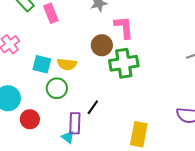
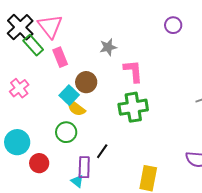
brown circle: (102, 45) -> (86, 82), moved
cyan square: (42, 64) -> (69, 95), moved, turned 30
yellow semicircle: (67, 64) -> (76, 108), turned 30

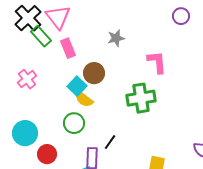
pink L-shape: (133, 71) -> (157, 62), moved

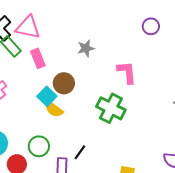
pink triangle: (58, 17) -> (28, 27), turned -40
green cross: (141, 98) -> (111, 108), turned 36
green circle: (74, 123) -> (39, 146), moved

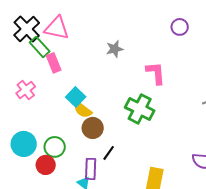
pink rectangle: (38, 58) -> (54, 63), moved
brown circle: (64, 83) -> (93, 128), moved
green circle: (39, 146) -> (55, 147), moved

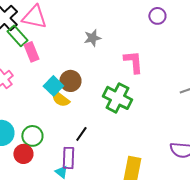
brown circle: (93, 128) -> (70, 81), moved
black line: (109, 153) -> (81, 134), moved

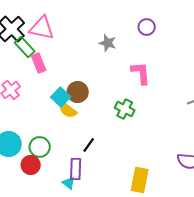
purple circle: (157, 16) -> (147, 27), moved
gray star: (92, 38) -> (108, 43), moved, turned 30
green cross: (117, 98) -> (125, 109), size x0.7

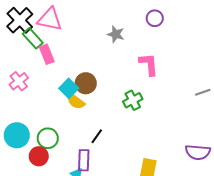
green cross: (125, 109) -> (133, 100), turned 36

